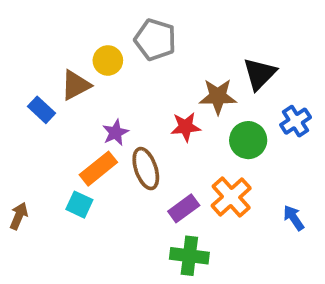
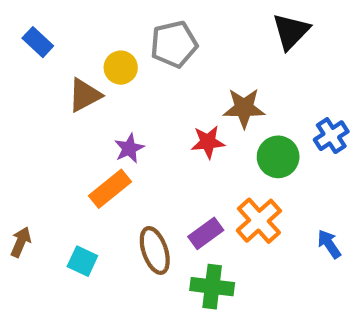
gray pentagon: (155, 40) -> (174, 44), turned -30
black triangle: (260, 74) -> (291, 31), moved
blue rectangle: (42, 110) -> (38, 42), moved
brown ellipse: (146, 169) -> (155, 250), moved
cyan square: (79, 205) -> (82, 261), moved

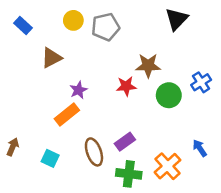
yellow circle: (121, 68) -> (73, 20), moved
orange cross: (259, 221) -> (167, 166), moved

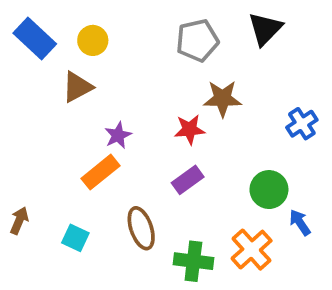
yellow circle: (73, 20) -> (93, 40), moved
blue rectangle: (23, 26) -> (35, 39), size x1.5
gray pentagon: (106, 27) -> (197, 40), moved
green circle: (169, 95) -> (269, 190), moved
purple rectangle: (125, 142) -> (188, 180), moved

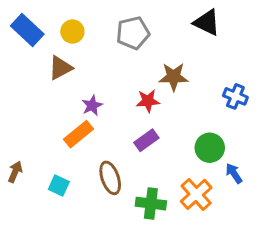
black triangle: (265, 29) -> (207, 22), turned -48
gray pentagon: (197, 40) -> (133, 33), moved
blue cross: (302, 124) -> (235, 96), turned -35

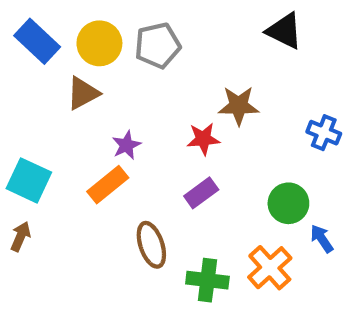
yellow circle: (72, 32) -> (99, 43), size x1.4
gray pentagon: (133, 33) -> (158, 45), moved
cyan square: (59, 185) -> (29, 180), moved, size x1.5

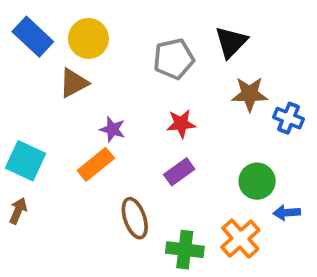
black triangle: (284, 31) -> (231, 42), moved, turned 48
gray pentagon: (158, 45) -> (174, 59), moved
brown star: (239, 106) -> (250, 94), moved
purple star: (126, 145) -> (113, 129), turned -30
blue arrow: (322, 239) -> (287, 213), turned -60

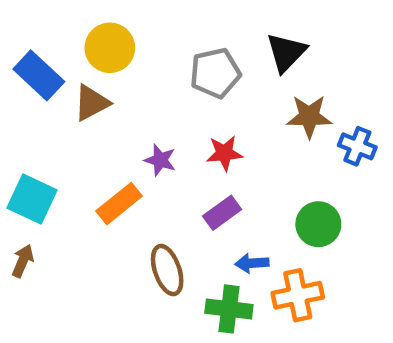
blue rectangle: (33, 37) -> (39, 75), moved
purple star: (113, 129) -> (160, 160), moved
blue arrow: (287, 213) -> (252, 263), moved
orange cross: (240, 239) -> (298, 295), turned 30

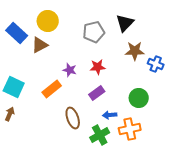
green cross: (229, 309) -> (100, 135), turned -36

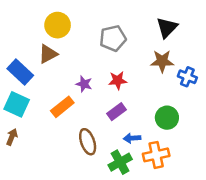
black triangle: (125, 23) -> (167, 27), moved
blue rectangle: (17, 33) -> (20, 72), moved

